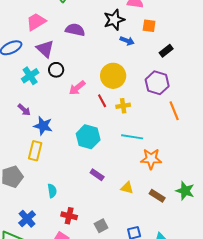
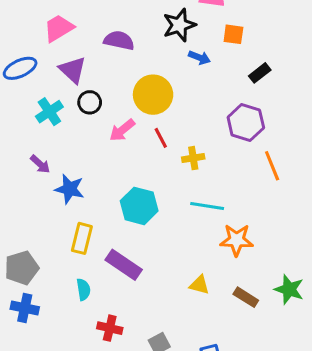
yellow circle: (113, 76) -> (153, 95), moved
red line: (102, 101) -> (161, 138), moved
yellow rectangle: (35, 151) -> (82, 238), moved
purple rectangle: (97, 175) -> (124, 265), moved, size x1.6
blue cross: (27, 219) -> (25, 308), moved, turned -36

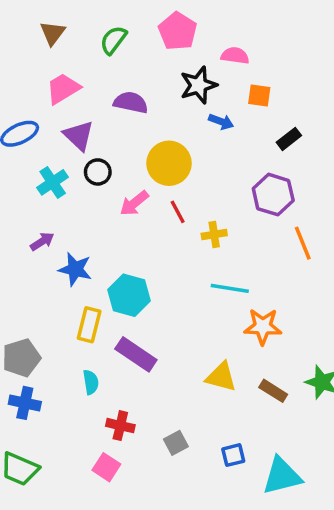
purple arrow: (40, 164) -> (42, 241), turned -75
cyan hexagon: (139, 206) -> (129, 295), moved
yellow triangle: (199, 285) -> (221, 377), size x1.4

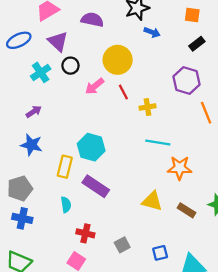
orange square: (259, 96) -> (192, 15), moved
blue star: (75, 269) -> (31, 145), moved

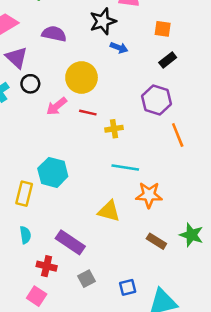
red line: (123, 92) -> (88, 113), turned -49
purple rectangle: (96, 186) -> (70, 242), moved
yellow triangle: (152, 201) -> (109, 211), moved

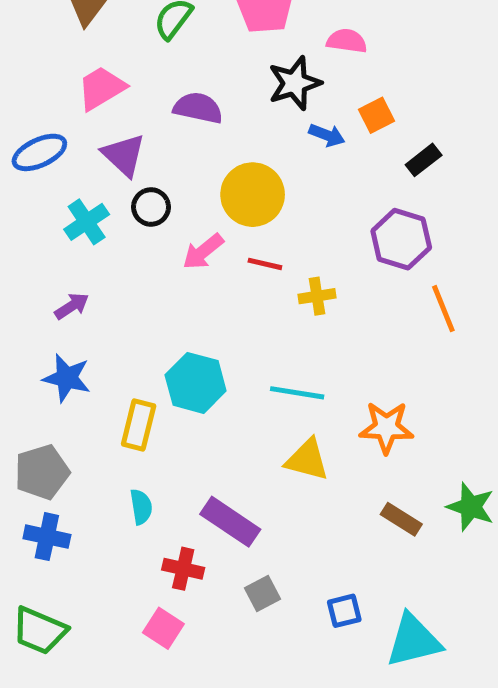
orange square: (163, 29) -> (376, 115), moved, turned -35
cyan line: (125, 167) -> (297, 393), moved

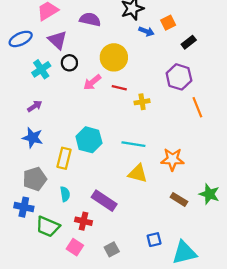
gray pentagon: (42, 472) -> (35, 179), moved
gray square: (262, 594) -> (112, 249), moved
green trapezoid: (39, 631) -> (48, 227), moved

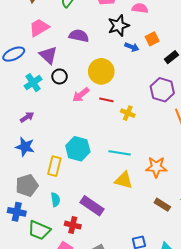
yellow cross: (142, 102) -> (128, 113), turned 32

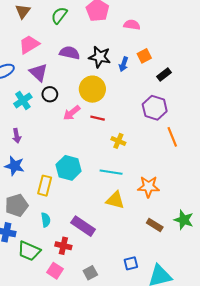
black star: (119, 26) -> (100, 57), moved, turned 30
blue arrow: (132, 47) -> (124, 64), turned 88
yellow cross: (128, 113) -> (118, 141), moved
purple arrow: (27, 117) -> (17, 136), turned 112

